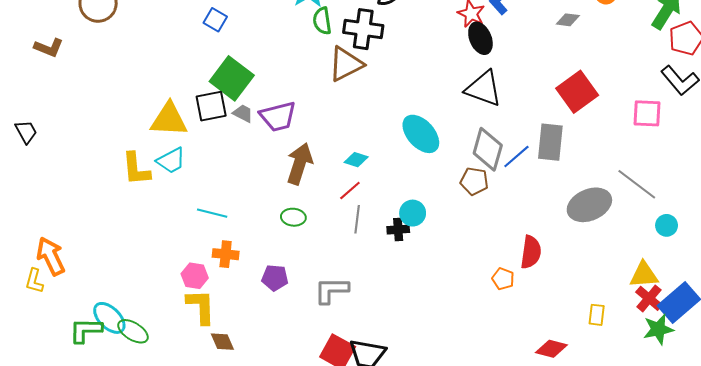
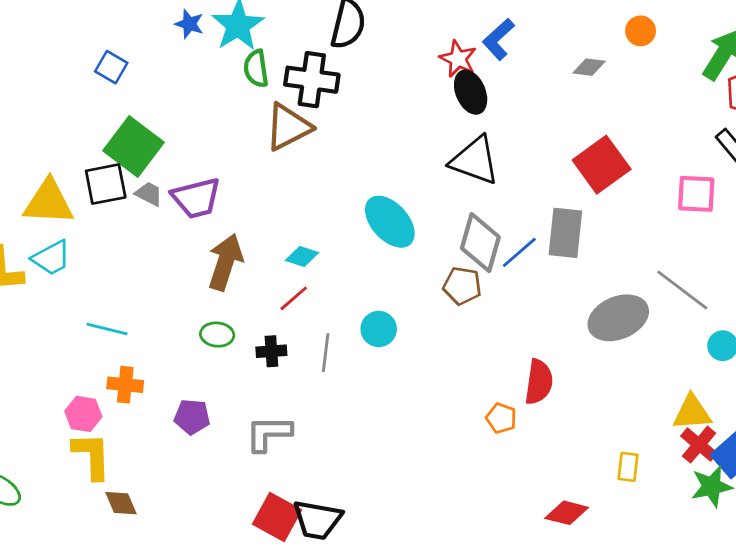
gray line: (357, 219) -> (326, 353), moved
black cross: (398, 230) -> (271, 351), moved

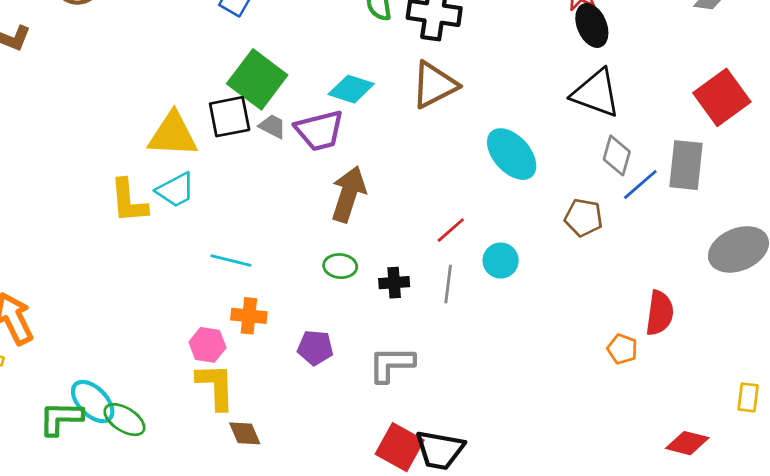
brown triangle: (288, 127) -> (434, 85), moved
gray diamond: (480, 243) -> (617, 155), moved, size x0.7
cyan diamond: (302, 257) -> (351, 89), moved, size x1.4
red line: (294, 298) -> (451, 230), moved

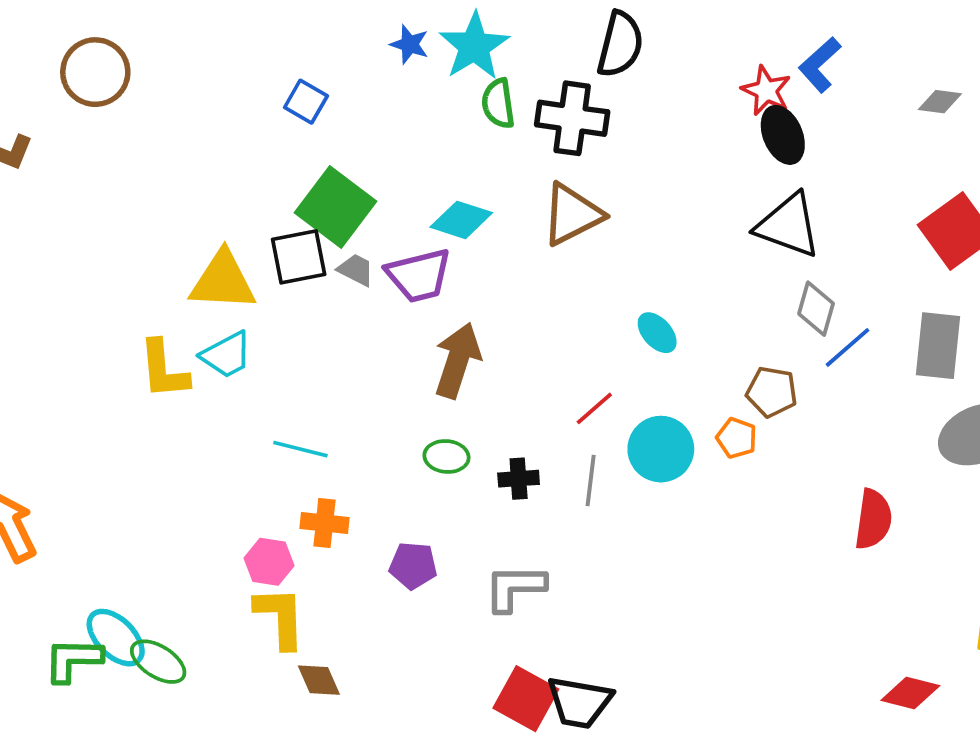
cyan ellipse: (512, 154) -> (657, 333), moved, size x0.6
gray rectangle: (686, 165) -> (938, 346), moved
cyan circle: (501, 261) -> (661, 449), size x1.4
orange pentagon: (622, 349) -> (737, 438), moved

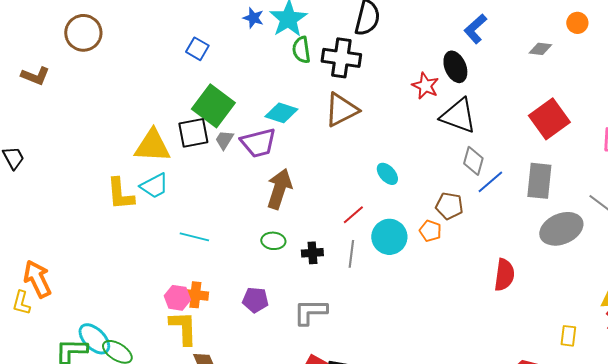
red star: (766, 91) -> (425, 86), moved
gray trapezoid: (356, 270) -> (224, 140), turned -85
orange cross: (324, 523) -> (195, 295), moved

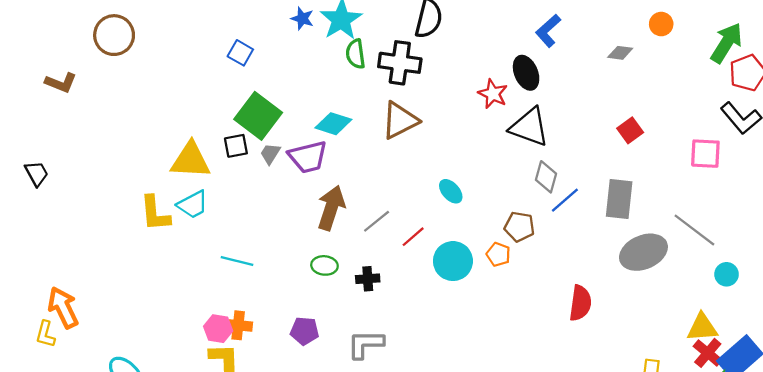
red square: (549, 119) -> (630, 130), size x0.6
black square: (193, 133) -> (236, 146), size x0.7
gray line: (351, 254) -> (377, 221), moved, turned 44

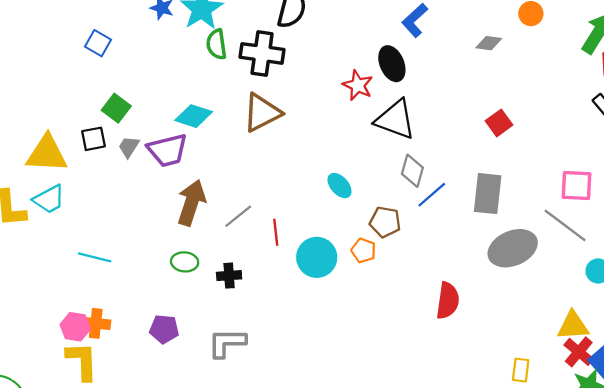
green square: (258, 116) -> (116, 108), size x0.6
pink square: (705, 154) -> (576, 186), moved
cyan ellipse: (451, 191) -> (340, 186), moved
red line: (413, 237) -> (276, 232), turned -55

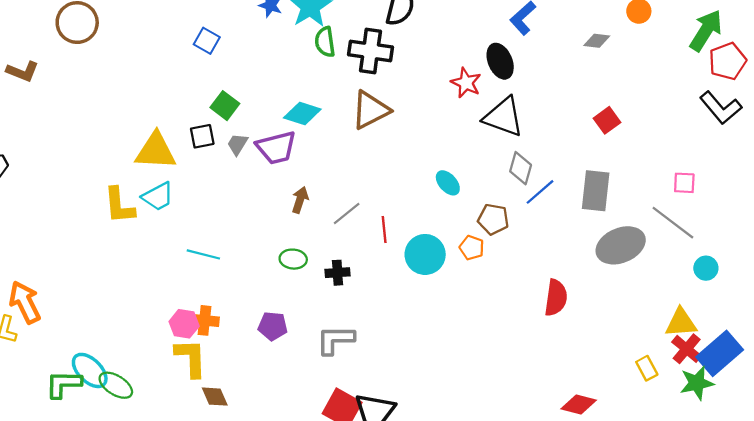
pink square: (576, 186) -> (684, 183), size x0.7
brown arrow: (191, 203) -> (300, 200), size x0.6
yellow rectangle: (521, 370) -> (647, 368), moved, turned -35

